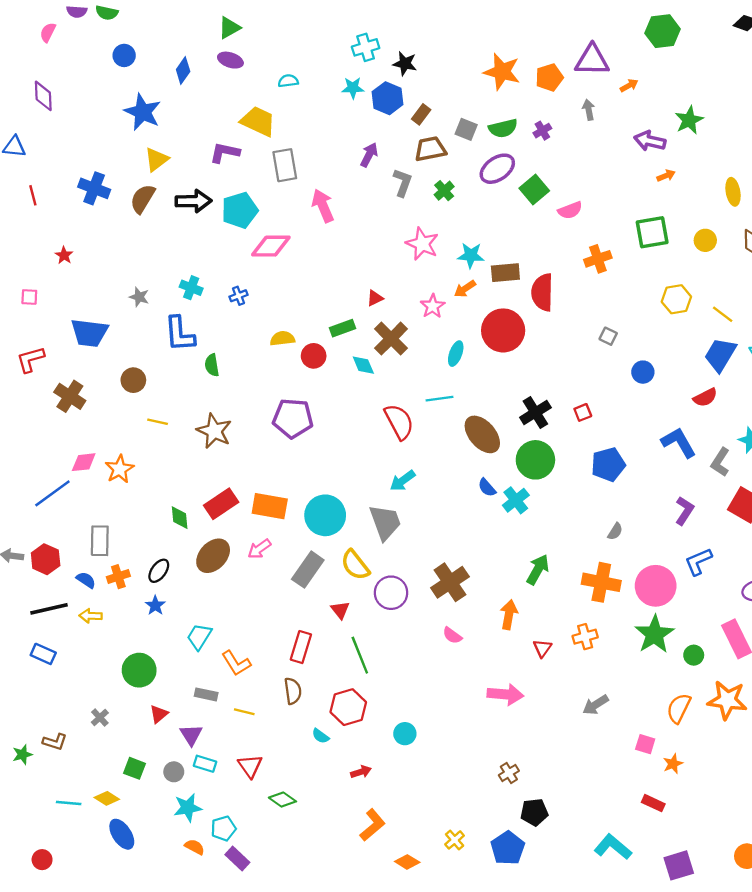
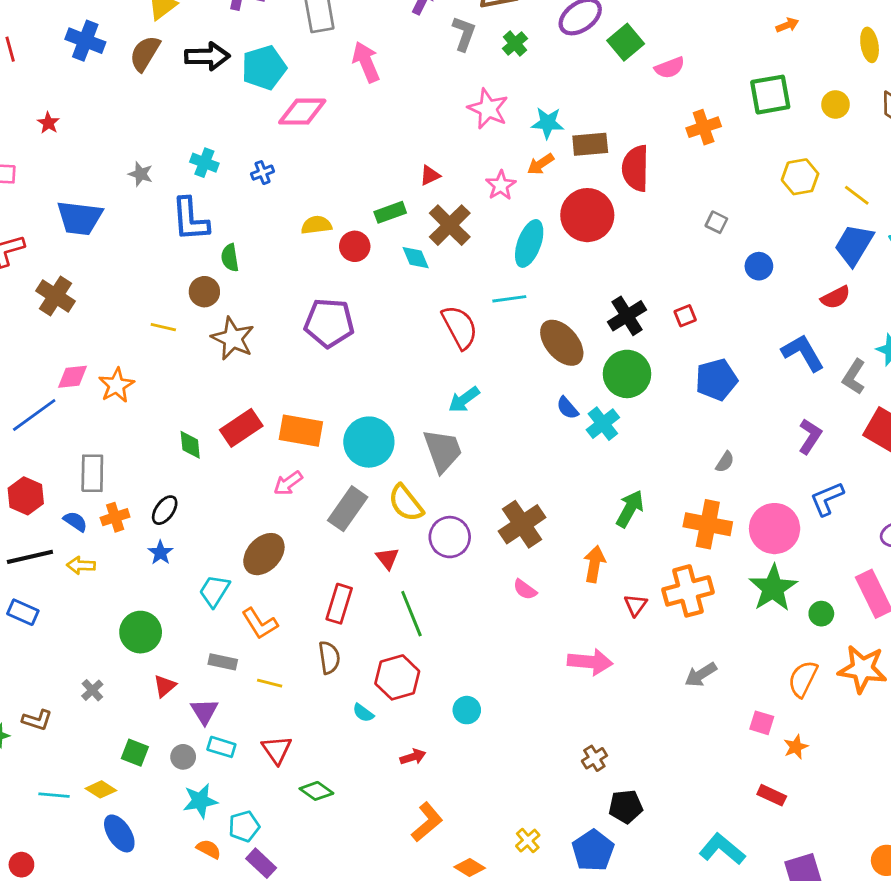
cyan ellipse: (456, 354) -> (529, 243), size x1.5
brown circle: (133, 380) -> (204, 292), moved
brown ellipse: (213, 556) -> (264, 554), moved
orange cross: (585, 637) -> (688, 591), size x1.6

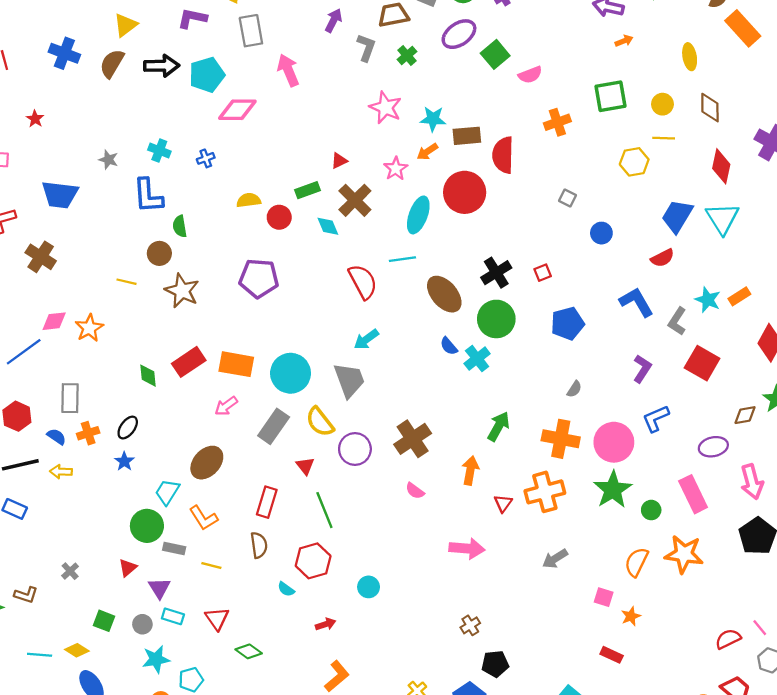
yellow line: (857, 195) -> (664, 138), moved, turned -35
green circle: (141, 632) -> (147, 526), moved

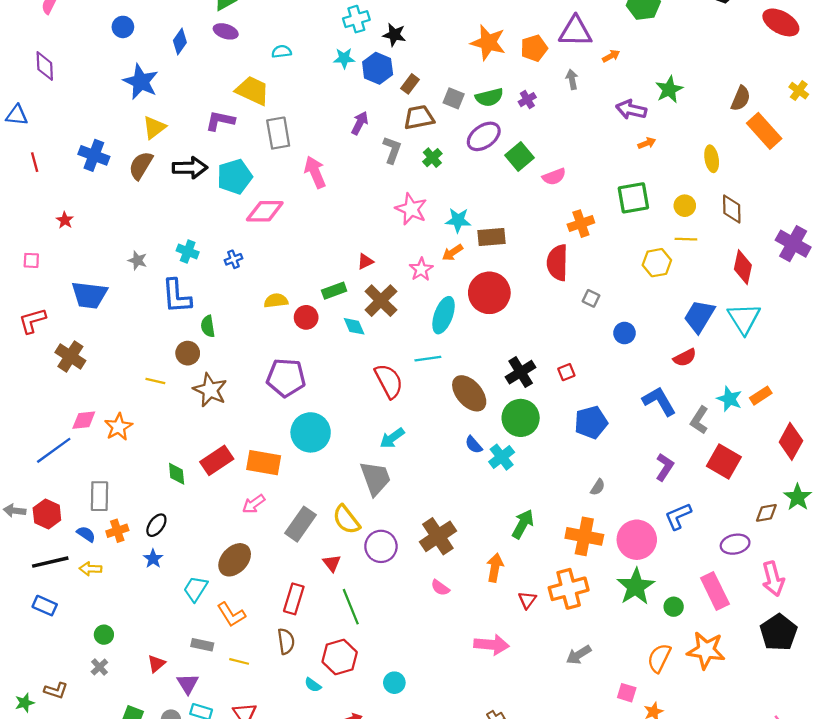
red semicircle: (503, 155) -> (557, 263), moved
cyan circle: (291, 373) -> (311, 432), moved
green circle: (147, 526) -> (104, 635), moved, size x0.6

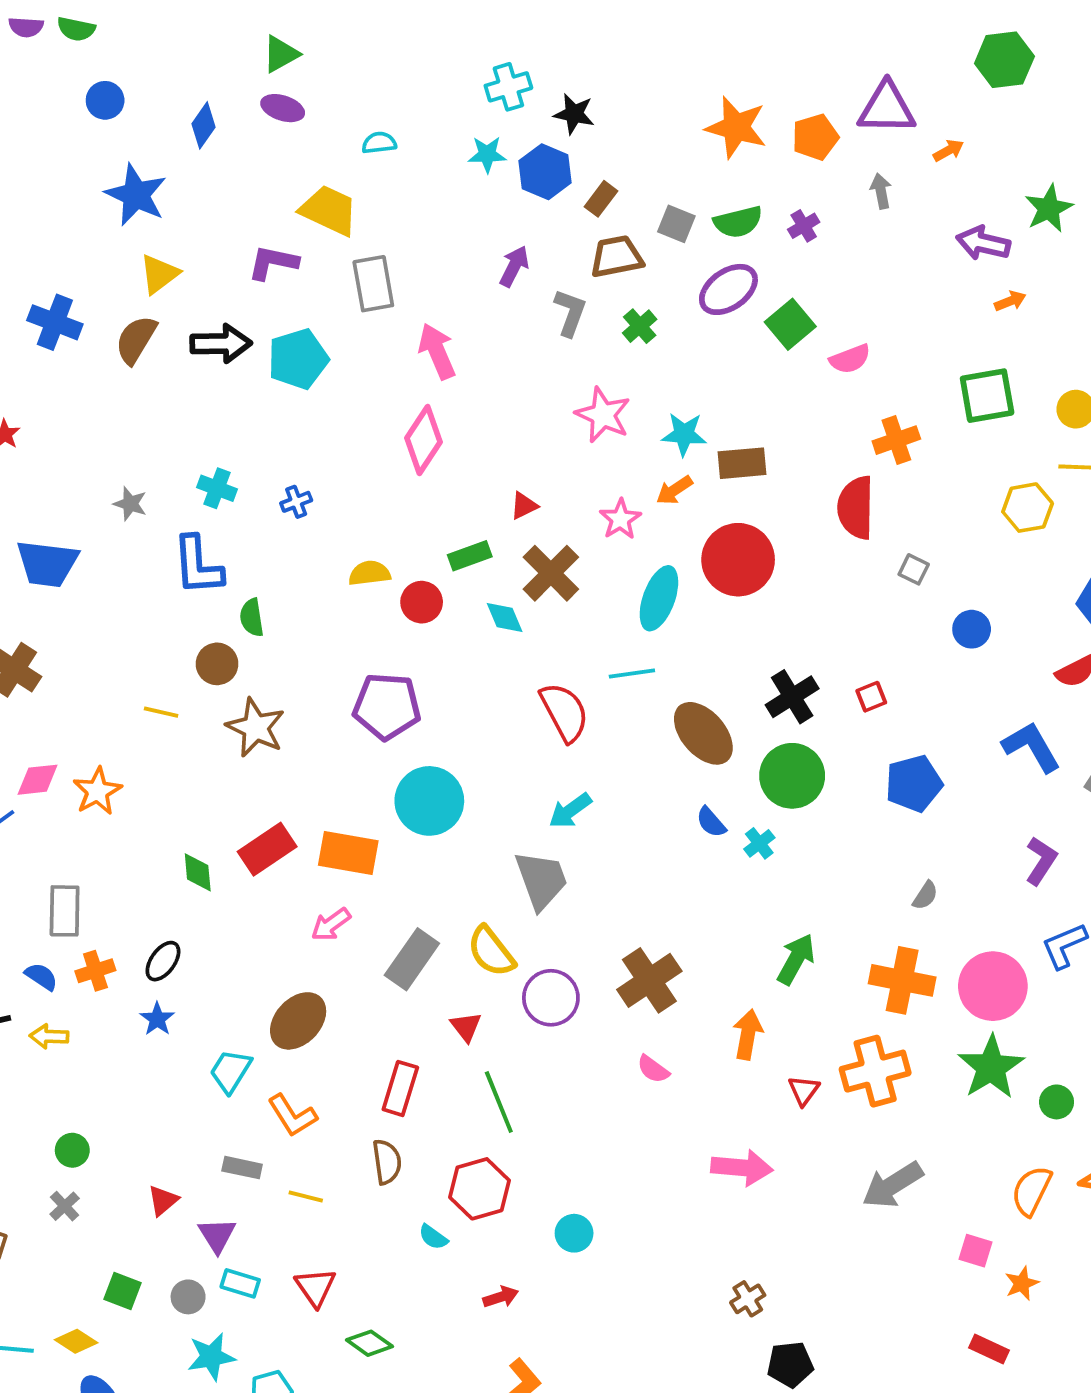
pink diamond: (265, 211) -> (424, 440), moved, turned -57
cyan cross: (502, 457) -> (759, 843), size x0.7
gray arrow: (579, 655) -> (892, 1185), size x1.4

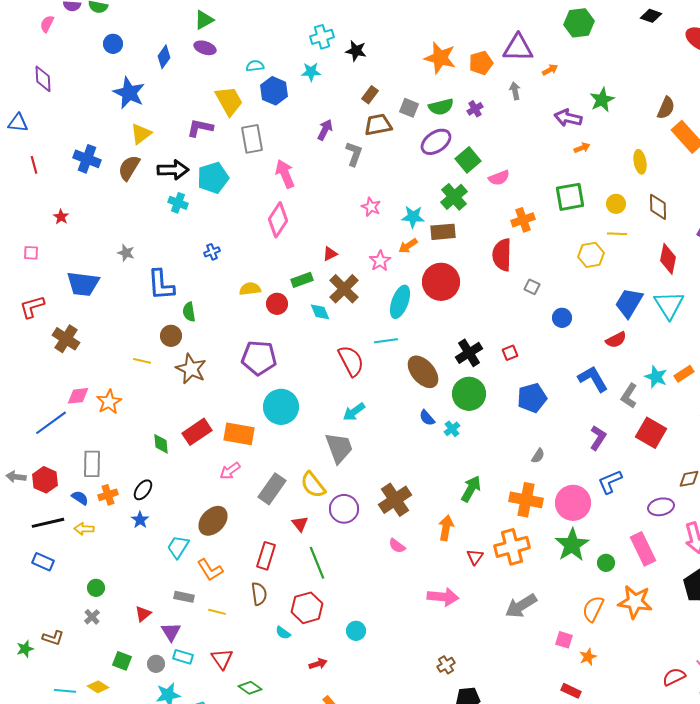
blue hexagon: (545, 172) -> (274, 91), moved
yellow trapezoid: (329, 210) -> (229, 101), turned 36
green cross: (640, 326) -> (454, 197), moved, size x1.5
pink star: (603, 415) -> (371, 207), size x0.7
cyan cross: (217, 488) -> (178, 203), moved

